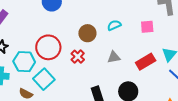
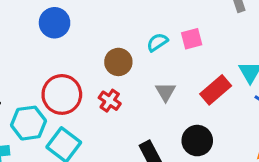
pink square: (147, 27) -> (192, 39), moved
gray triangle: (114, 57) -> (166, 92), turned -40

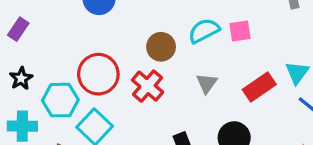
cyan semicircle: (157, 42) -> (204, 31), size x1.4
red cross: (110, 101) -> (148, 86), size x1.4

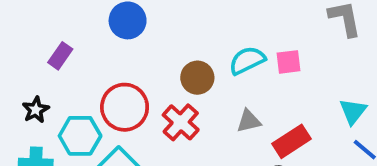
purple rectangle: (18, 29) -> (60, 56), moved
gray triangle: (207, 83) -> (249, 121), turned 40
red rectangle: (259, 87) -> (291, 141), moved

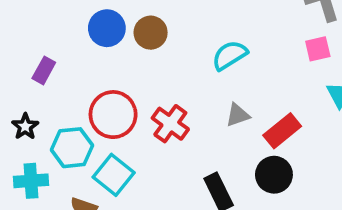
pink square: (289, 62) -> (318, 49), moved
brown circle: (197, 78) -> (151, 33), moved

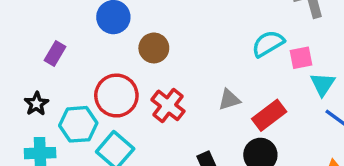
brown circle: (151, 33) -> (154, 48), moved
pink square: (318, 49) -> (301, 58), moved
cyan semicircle: (230, 55) -> (268, 44), moved

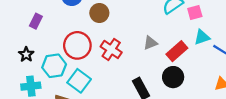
cyan triangle: (323, 84) -> (202, 37), moved, turned 42

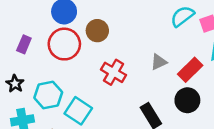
red circle: (77, 45) -> (64, 44), moved

